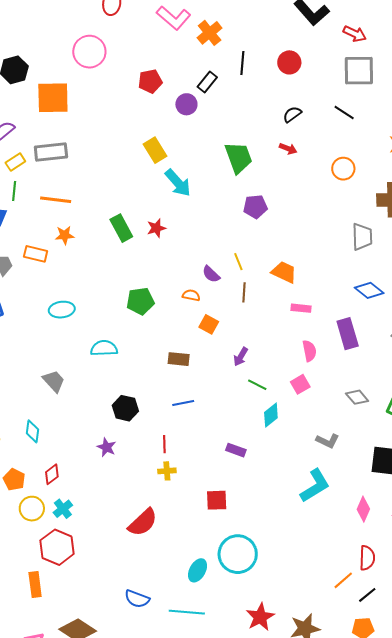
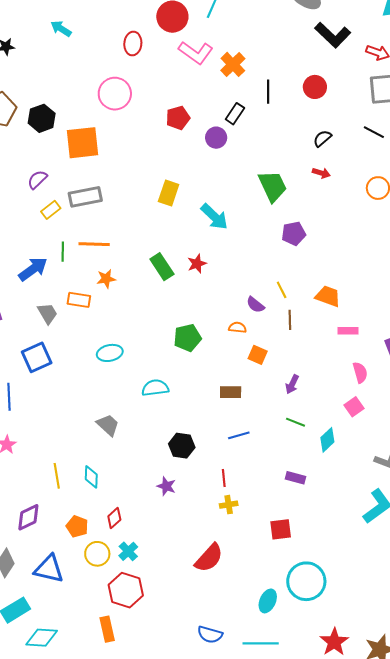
yellow rectangle: (155, 150) -> (169, 193), moved, turned 55
green line: (14, 191) -> (63, 252), moved
green line: (257, 385) -> (296, 422), moved

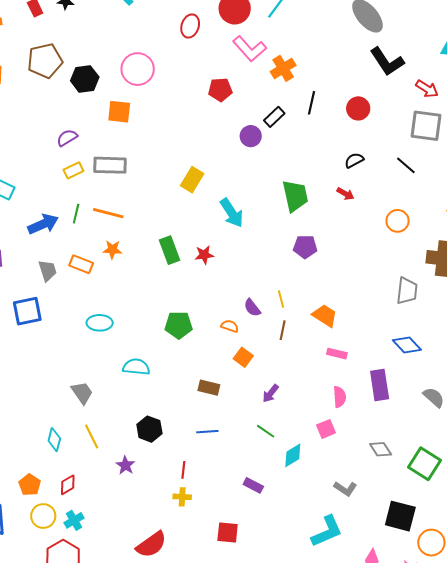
pink circle: (115, 94) -> (138, 69), moved
red pentagon: (178, 118) -> (220, 90), moved
orange square: (82, 143) -> (119, 112), size x0.7
yellow line: (57, 476) -> (92, 437), moved, turned -30

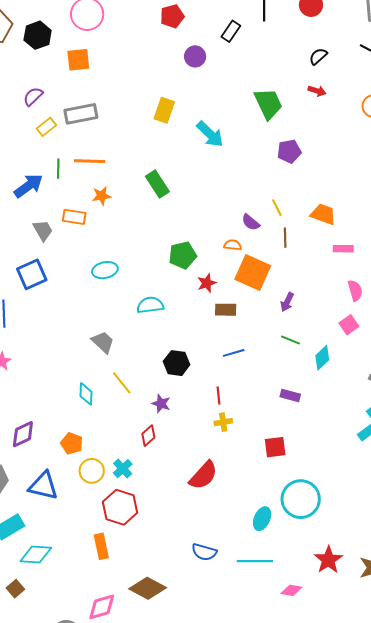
purple circle: (251, 136) -> (195, 56), moved
red star: (204, 255) -> (207, 283), moved
orange square: (243, 357) -> (253, 273), size x1.8
red diamond: (68, 485) -> (148, 436), moved

